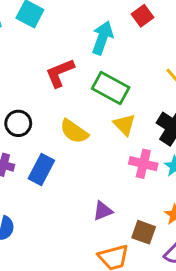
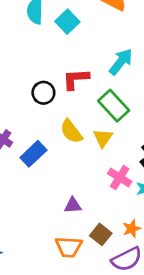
black circle: (18, 123) -> (43, 93), moved
yellow triangle: (124, 125) -> (103, 138), moved

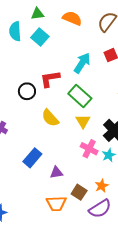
yellow triangle: (103, 138) -> (83, 121), moved
blue rectangle: (33, 154) -> (32, 158), moved

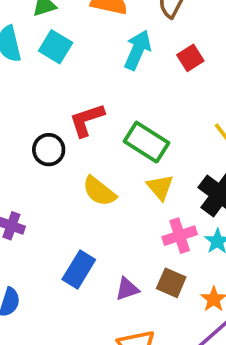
cyan arrow: (82, 63) -> (138, 50), moved
pink cross: (89, 149) -> (180, 236), turned -36
brown square: (79, 192) -> (171, 283), moved

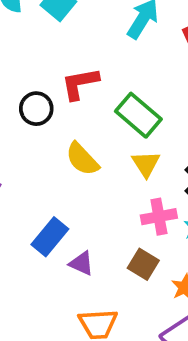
purple triangle: (127, 289) -> (81, 263), moved, turned 35

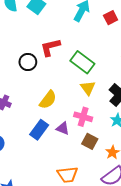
yellow semicircle: (82, 159) -> (48, 100), moved, turned -96
pink cross: (159, 217) -> (83, 117), moved, turned 30
purple triangle: (81, 263) -> (63, 128), moved

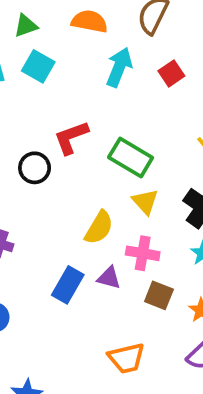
yellow semicircle: (48, 100) -> (99, 228), moved

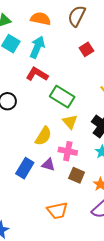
cyan arrow: (119, 67) -> (37, 47), moved
red L-shape: (71, 138) -> (37, 74), moved, turned 50

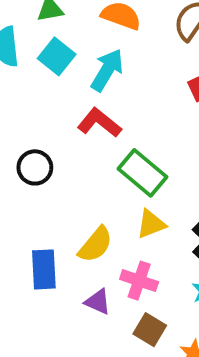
yellow triangle: (70, 122) -> (151, 224), turned 42
blue rectangle: (25, 168) -> (44, 269), moved, turned -42

